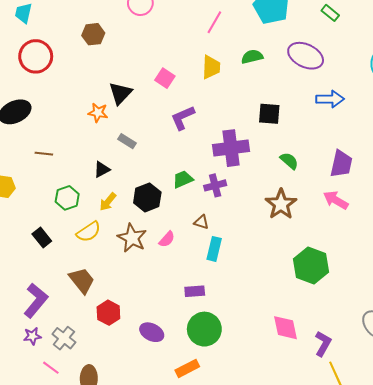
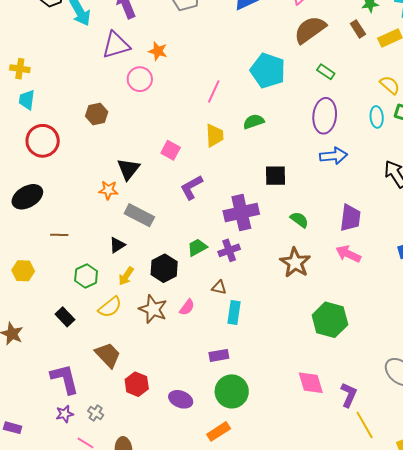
purple ellipse: (306, 56) -> (325, 116), moved, turned 76
gray rectangle: (127, 141) -> (139, 215), size x1.6
purple L-shape: (36, 301) -> (65, 379), turned -48
gray cross: (64, 338) -> (96, 413), size x0.7

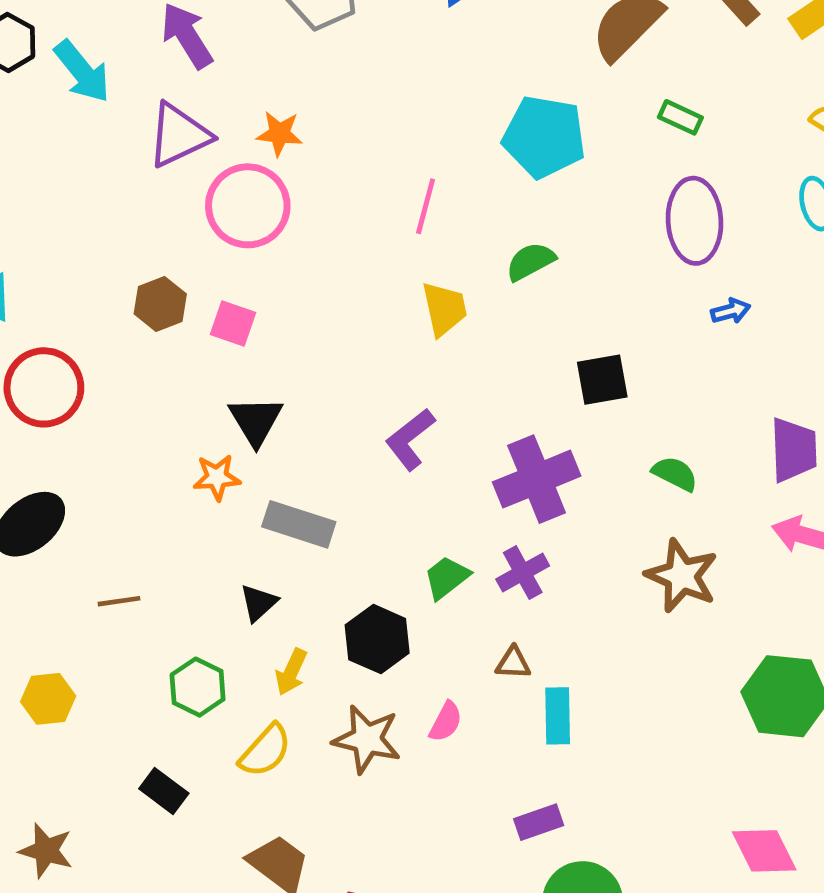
pink circle: (140, 79) -> (248, 206), size x1.4
pink square: (171, 150) -> (233, 323), moved
blue arrow: (334, 156) -> (731, 311), size x0.6

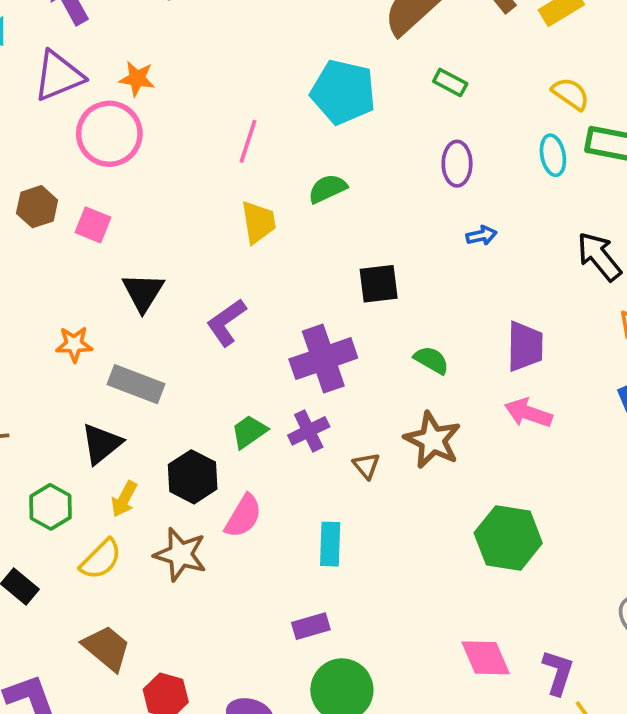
purple ellipse: (695, 221) -> (457, 164), size x0.7
black triangle: (256, 421) -> (143, 292), moved
black triangle: (259, 603) -> (101, 444), size x1.4
brown triangle: (513, 663) -> (366, 466), moved, turned 44
pink semicircle: (446, 722) -> (243, 516), moved, size x1.4

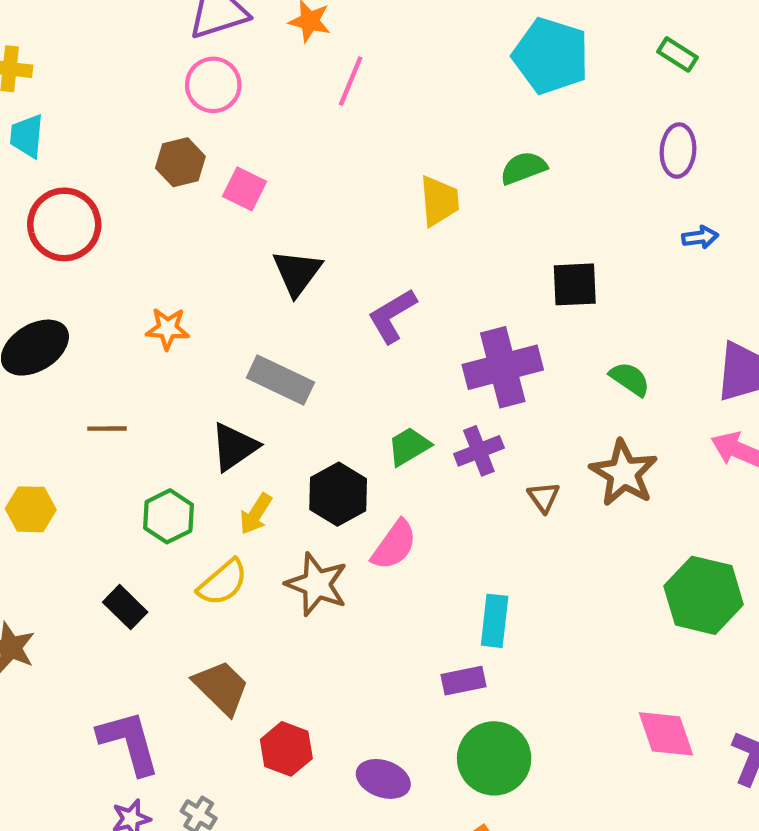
pink circle: (109, 134) -> (213, 85), moved, size x0.7
pink line: (248, 141) -> (351, 81), moved
orange star: (74, 344) -> (168, 329), moved
cyan rectangle: (330, 544) -> (495, 621), moved

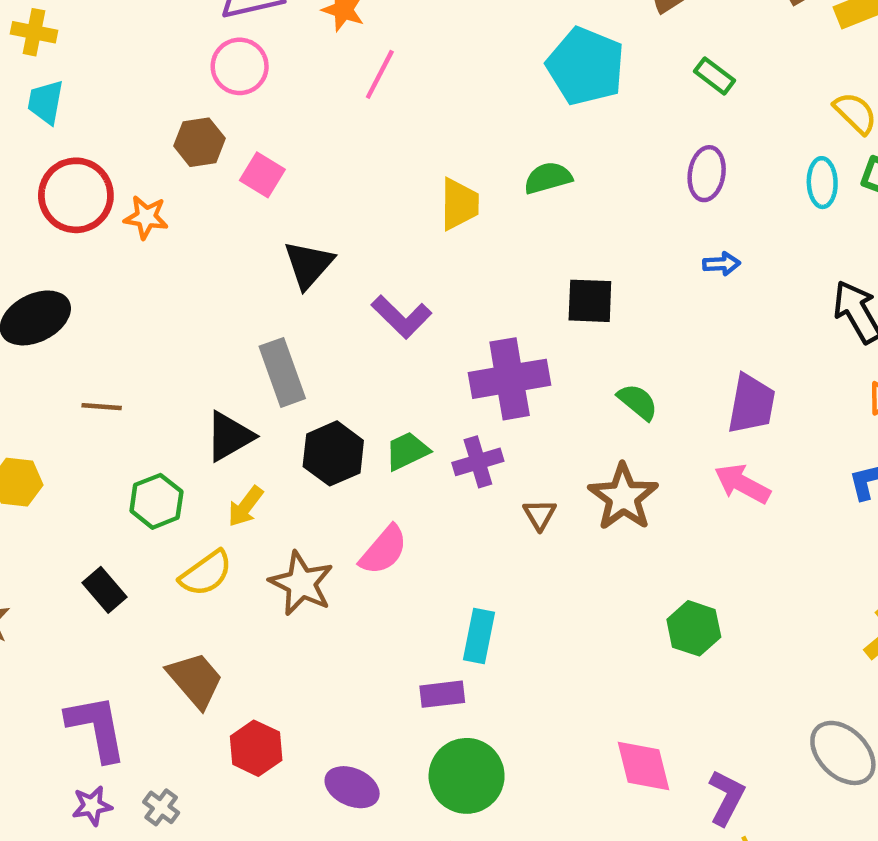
purple L-shape: (392, 316) -> (401, 317), turned -110
orange star: (168, 329) -> (146, 217), moved
gray rectangle: (280, 380) -> (282, 372), turned 40
black hexagon: (338, 494) -> (333, 453), moved
green hexagon: (704, 595) -> (694, 628), size x0.7

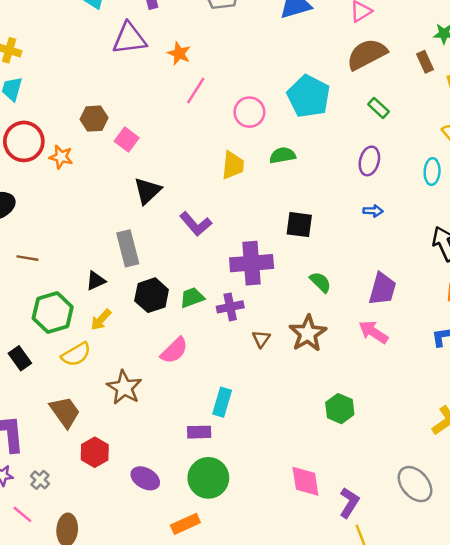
pink circle: (240, 66) -> (249, 112), moved
black triangle: (229, 436) -> (96, 281), size x0.7
green hexagon: (156, 501) -> (53, 313), size x1.4
brown star: (301, 583) -> (124, 387), moved

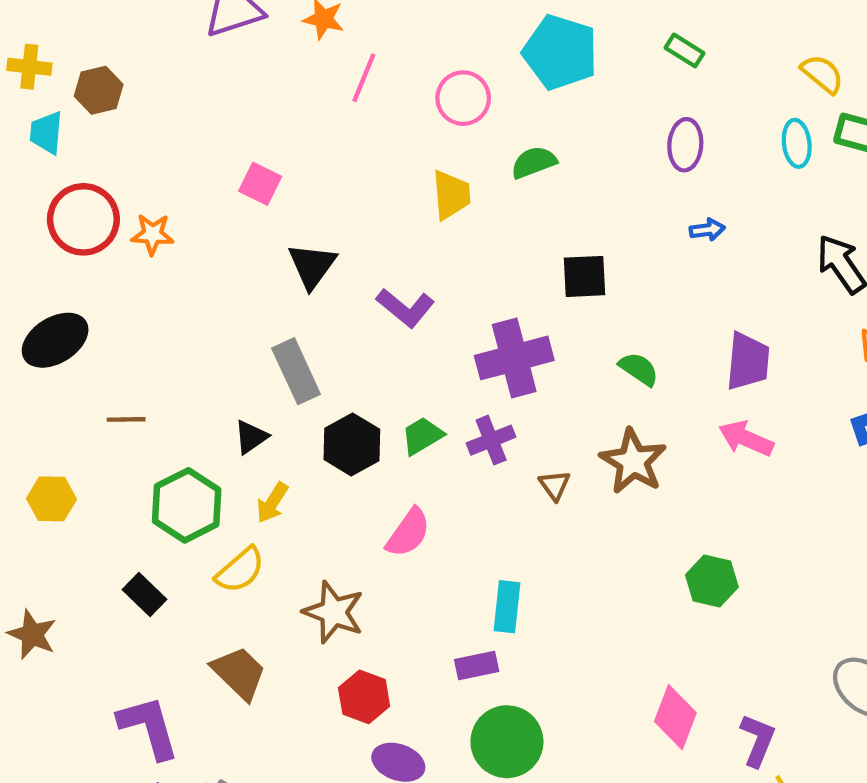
brown hexagon: (94, 119) -> (99, 90), moved
red hexagon: (95, 452) -> (364, 697), moved
pink diamond: (305, 481) -> (675, 717), turned 40

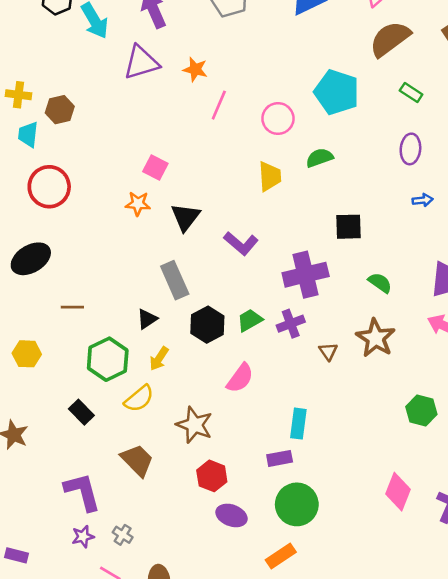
orange star: (152, 234) -> (138, 204), moved

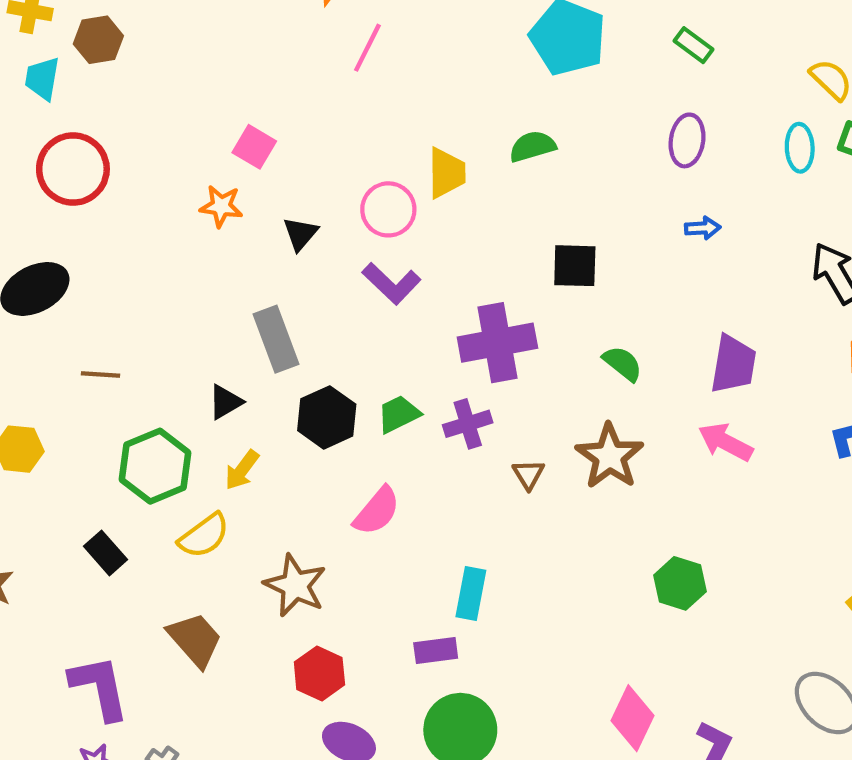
pink circle: (278, 118) -> (388, 209), moved
black triangle: (186, 217) -> (300, 234), size x0.7

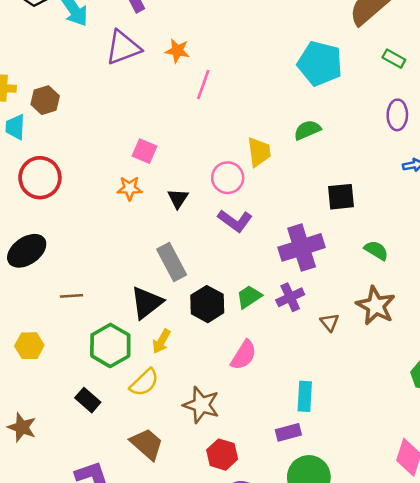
black triangle: (225, 402) -> (147, 303), size x1.6

